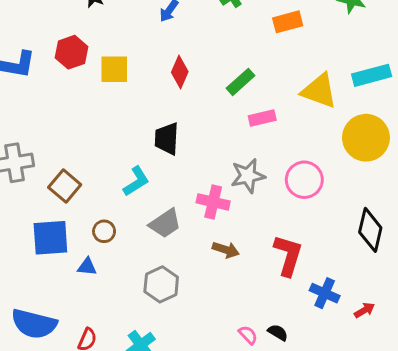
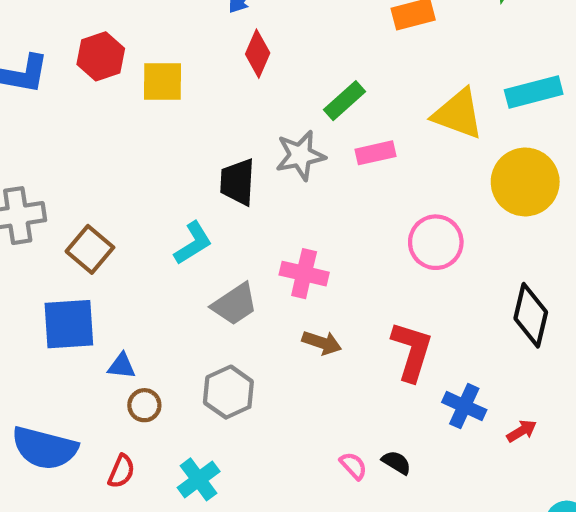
red diamond: (180, 72) -> (258, 54), moved
gray star: (248, 176) -> (300, 155), moved
brown circle: (104, 231) -> (144, 405), moved

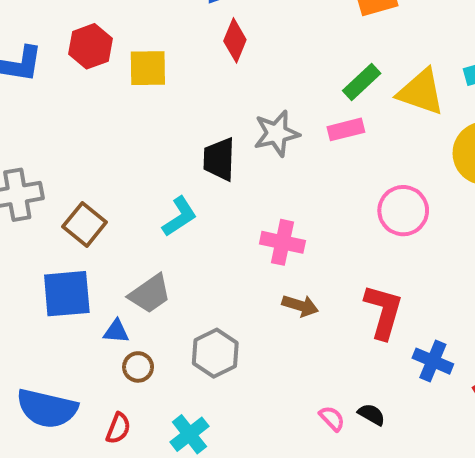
green rectangle: (345, 101) -> (362, 82), moved
gray trapezoid: (235, 304) -> (150, 294), moved

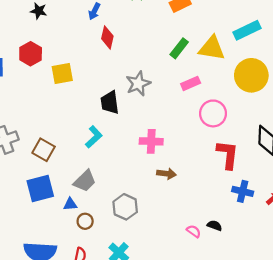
yellow square: (148, 68) -> (62, 73), moved
pink rectangle: (346, 129) -> (191, 83), moved
red L-shape: (383, 312) -> (228, 155), moved

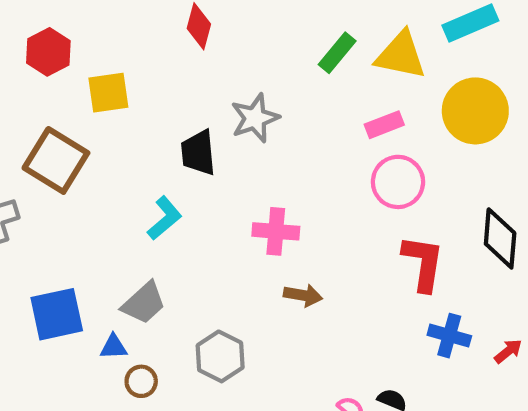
pink rectangle: (191, 83) -> (384, 125), moved
brown square: (44, 150) -> (56, 160), moved, size x1.4

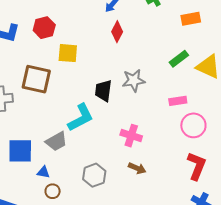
pink rectangle: (384, 125) -> (178, 101), moved
brown square: (56, 160) -> (36, 79), turned -32
cyan L-shape: (164, 218) -> (81, 118), size x1.4
gray trapezoid: (144, 303) -> (56, 141), moved
gray hexagon: (220, 356) -> (94, 175), moved

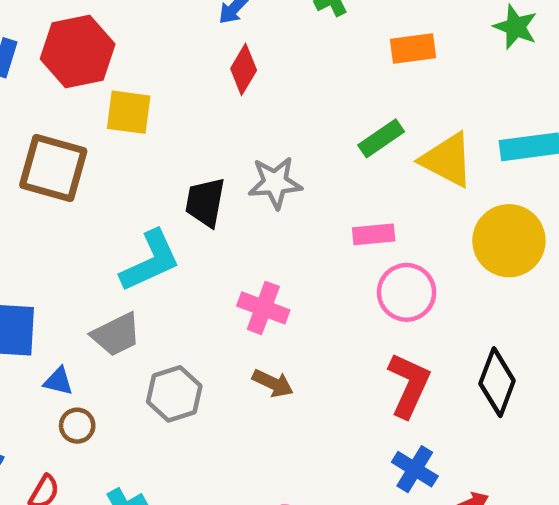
red hexagon: (44, 28) -> (78, 52), size x1.4
gray trapezoid: (56, 141) -> (116, 334), moved

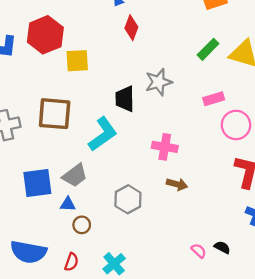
brown square: (53, 168) -> (55, 114), moved
gray trapezoid: (116, 334) -> (75, 175), moved

